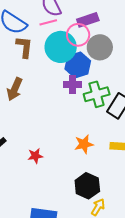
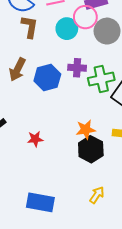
cyan circle: (61, 47) -> (67, 29), size x0.7
blue hexagon: (78, 65) -> (47, 77), moved
black hexagon: (87, 186) -> (91, 149), moved

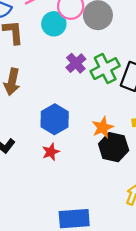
purple cross: (77, 68) -> (76, 63), turned -30
blue hexagon: (47, 77) -> (55, 119), moved

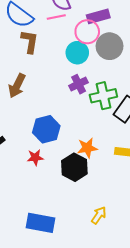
cyan circle: (54, 24) -> (77, 53), moved
black hexagon: (114, 147) -> (74, 167), moved

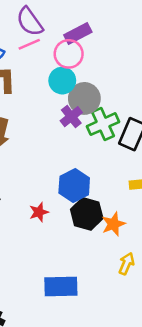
gray circle: (110, 46) -> (84, 98), moved
blue hexagon: (46, 129) -> (74, 186), moved
orange star: (87, 148) -> (113, 224), moved

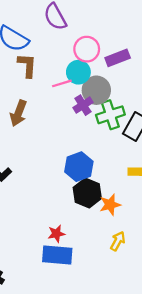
purple rectangle: (78, 33) -> (118, 58), moved
pink line: (29, 44) -> (62, 83), moved
red star: (39, 212) -> (56, 234), moved

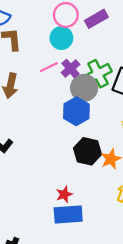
pink line: (62, 83) -> (49, 67), moved
gray circle: (96, 90) -> (84, 88), moved
blue hexagon: (79, 167) -> (76, 111), moved

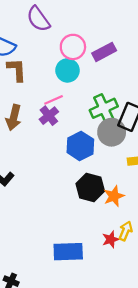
purple cross: (71, 69) -> (49, 116), moved
gray circle: (84, 88) -> (112, 132), moved
red star: (64, 194) -> (111, 239), moved

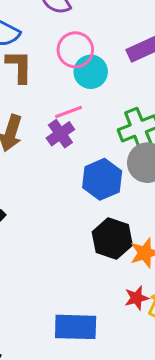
pink circle: (73, 47) -> (75, 50), moved
red star: (111, 239) -> (137, 298), moved

